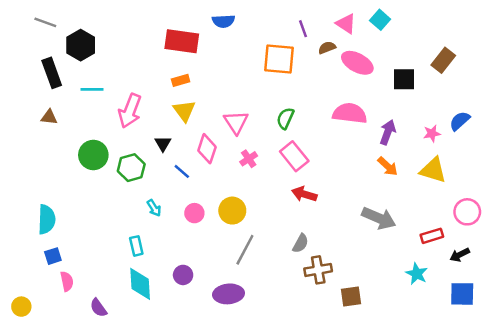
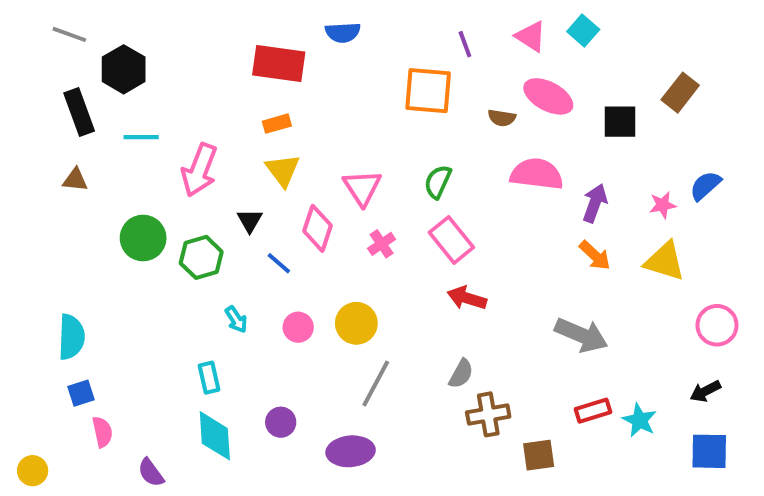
brown semicircle: (327, 48) -> (502, 118), moved, turned -150
red rectangle: (432, 236) -> (593, 411), moved

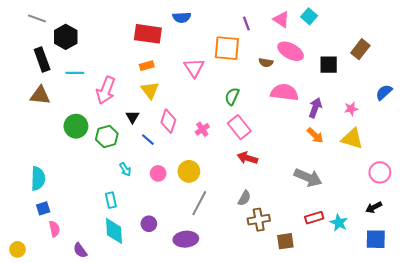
brown triangle: (75, 180) -> (40, 95), size x1.5
blue semicircle: (705, 186) -> (384, 92), moved
pink triangle: (362, 188) -> (194, 68), moved

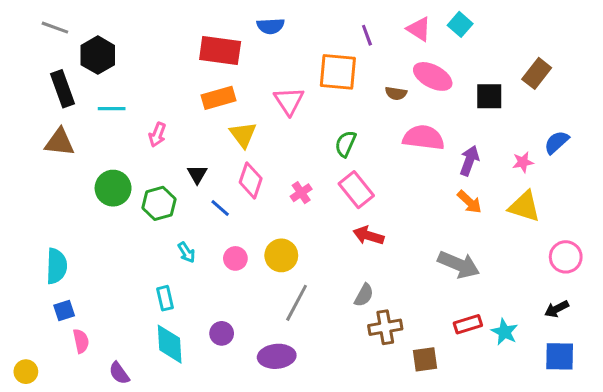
orange rectangle: (147, 66) -> (219, 98), size x1.5
pink arrow: (106, 90) -> (157, 135), size x0.6
yellow triangle: (150, 90) -> (243, 135), moved
blue semicircle: (384, 92) -> (557, 142), moved

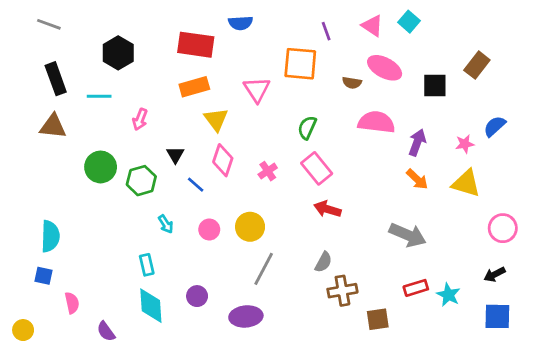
black hexagon: (98, 55) -> (118, 53), moved
blue square: (64, 310) -> (43, 276), moved, turned 30

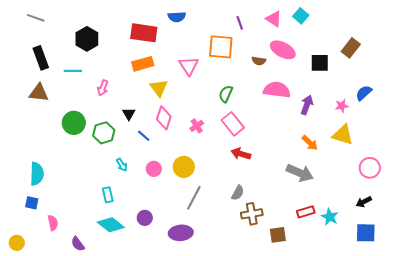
orange arrow: (417, 179) -> (310, 143), moved
cyan diamond: (151, 306) -> (111, 225), turned -48

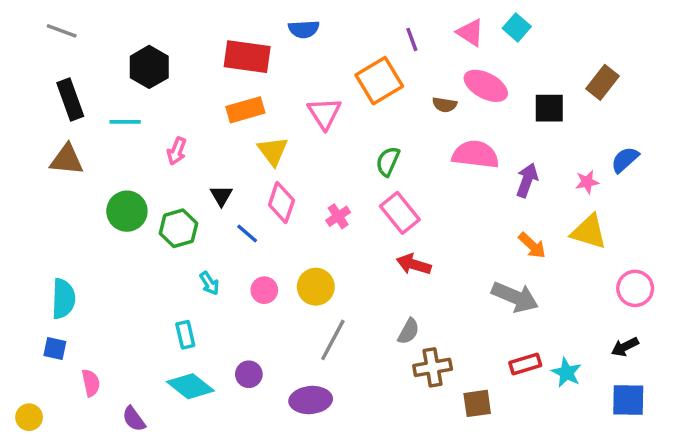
orange square: (221, 47) -> (379, 81), turned -36

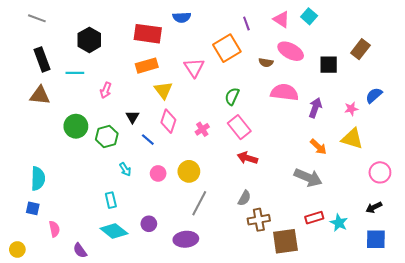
brown square: (477, 403) -> (285, 241), size x1.5

